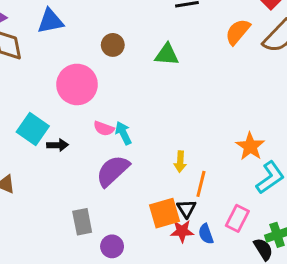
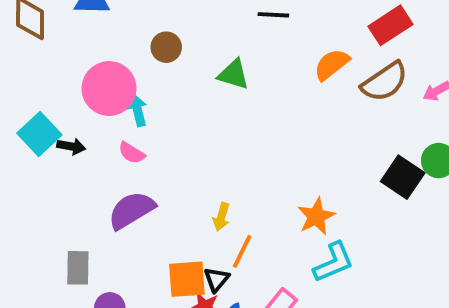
cyan arrow: (123, 133) -> (138, 110), moved
black arrow: (58, 145) -> (71, 146), moved

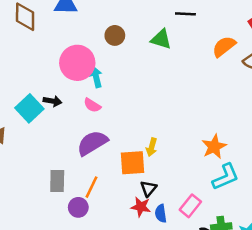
green triangle: (233, 74) -> (161, 39), moved
cyan square: (39, 134) -> (29, 108), moved
orange line: (242, 251) -> (91, 187), moved
orange square: (187, 279) -> (133, 163), moved

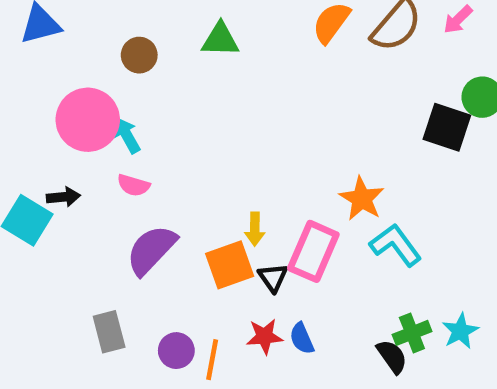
cyan L-shape: (226, 177) -> (396, 245), turned -88
orange line: (91, 187) -> (212, 360), moved
black triangle: (149, 188) -> (273, 278), moved
pink rectangle: (190, 206) -> (313, 251), moved, size x1.4
purple circle: (78, 207) -> (176, 351), moved

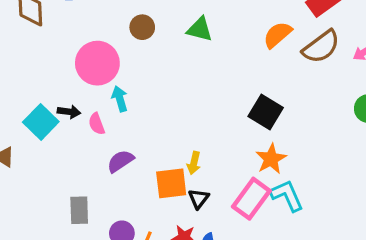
black square: (447, 127) -> (266, 112), moved
cyan arrow: (127, 135) -> (120, 99), moved
pink semicircle: (133, 185) -> (97, 124), moved, turned 40
purple semicircle: (151, 250) -> (120, 161), size x0.7
pink rectangle: (313, 251) -> (251, 199), moved

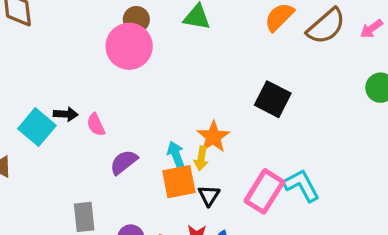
pink circle: (97, 63) -> (129, 46), moved
cyan arrow: (120, 99) -> (176, 155), moved
orange star: (271, 159) -> (213, 137), moved

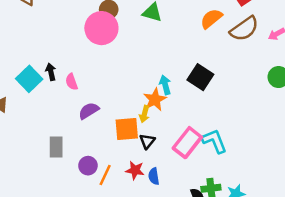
black arrow: (66, 114) -> (51, 72), turned -112
cyan arrow: (176, 155) -> (165, 85), moved

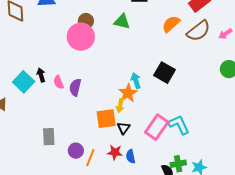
purple semicircle: (89, 111) -> (75, 87), moved, turned -42

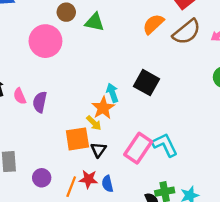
brown circle: (86, 21) -> (66, 12), moved
yellow arrow: (120, 106) -> (94, 123), turned -56
orange line: (90, 158) -> (71, 187), moved

